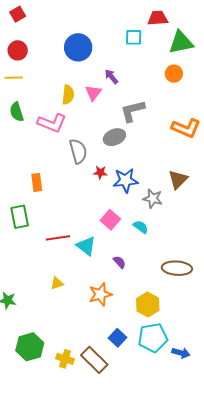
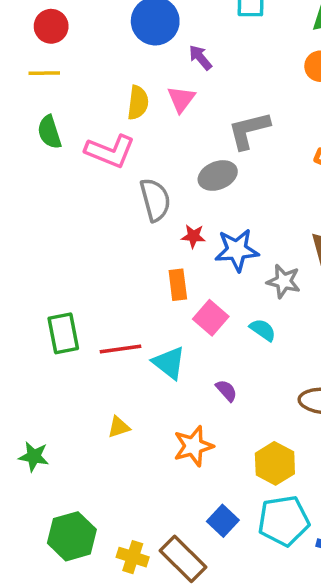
purple arrow: (111, 77) -> (200, 58), moved
orange rectangle: (37, 182) -> (178, 285), moved
green rectangle: (20, 217) -> (63, 333), moved

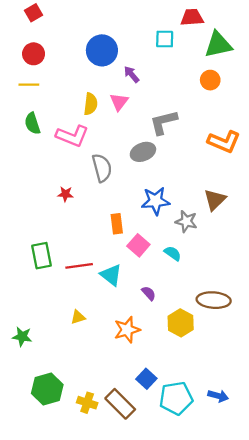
red star: (193, 236) -> (65, 194), moved
yellow hexagon: (275, 463) -> (181, 323), moved
cyan pentagon: (284, 521) -> (176, 398), moved

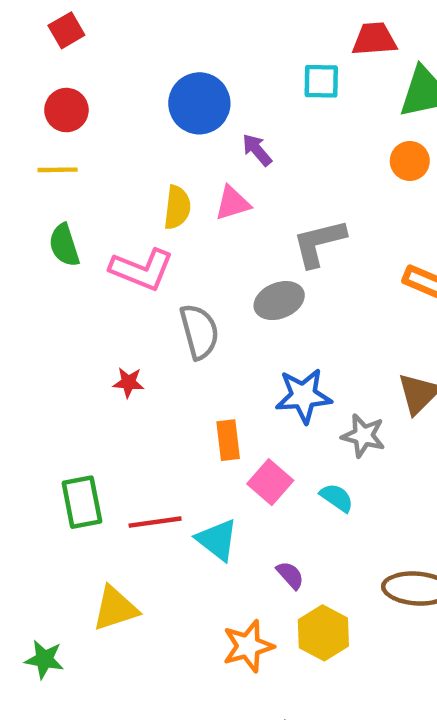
pink triangle: (119, 102) -> (233, 203), turned 36
yellow triangle: (78, 317) -> (115, 608), moved, size x1.6
yellow hexagon: (181, 323) -> (323, 633), moved

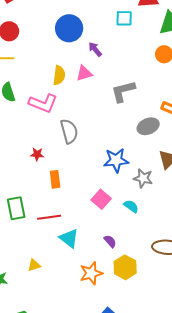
gray ellipse: (279, 301) -> (148, 126), moved
orange rectangle: (228, 440) -> (55, 179), moved
cyan triangle: (217, 540) -> (69, 238), moved
yellow triangle: (115, 608) -> (34, 265), moved, size x0.6

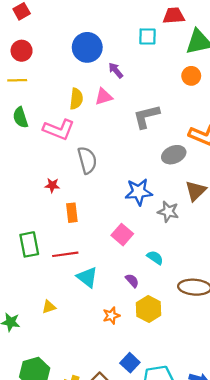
cyan semicircle: (131, 206) -> (155, 258), moved
orange star: (91, 273) -> (111, 316), size x0.7

